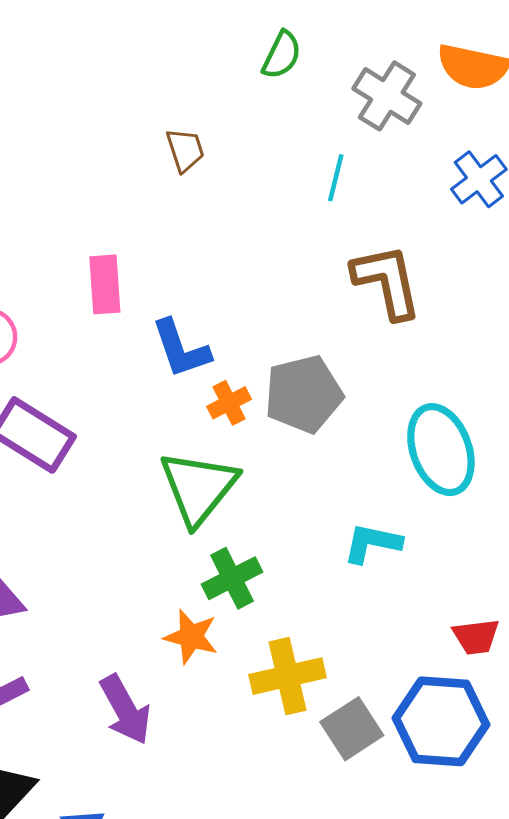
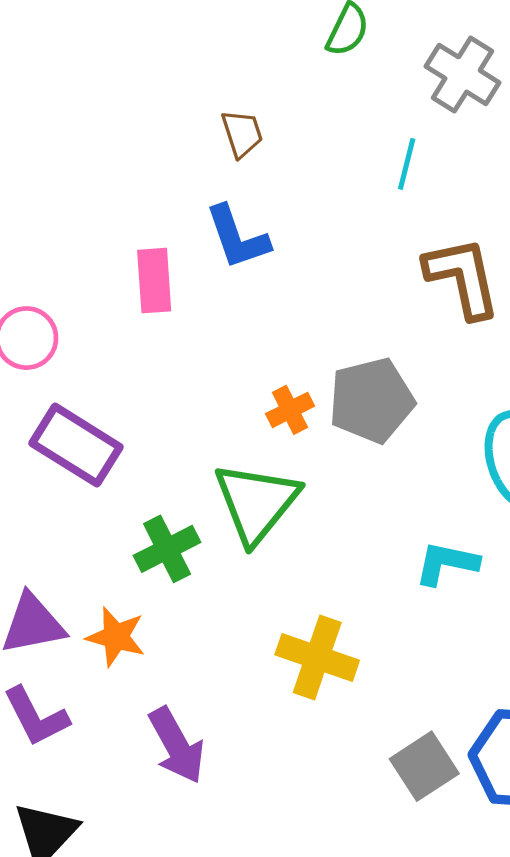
blue L-shape: (181, 349) -> (237, 237), moved
green cross: (232, 578) -> (167, 549), moved
orange star: (191, 637) -> (116, 637), moved
yellow cross: (288, 676) -> (317, 658), moved, turned 32

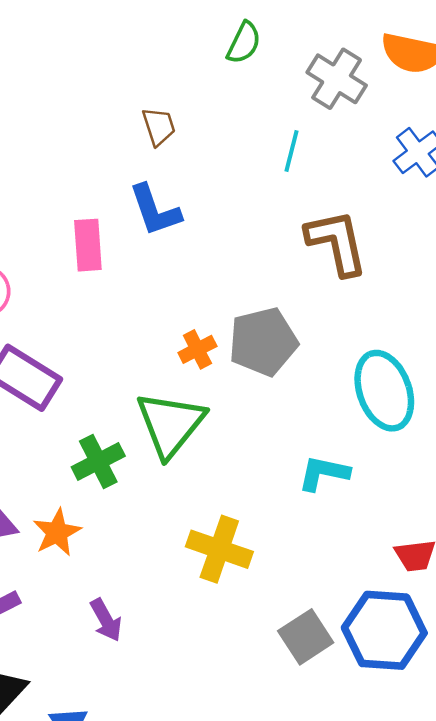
orange star: (116, 637) -> (57, 532), turned 30
purple arrow: (177, 745) -> (106, 620), size x0.7

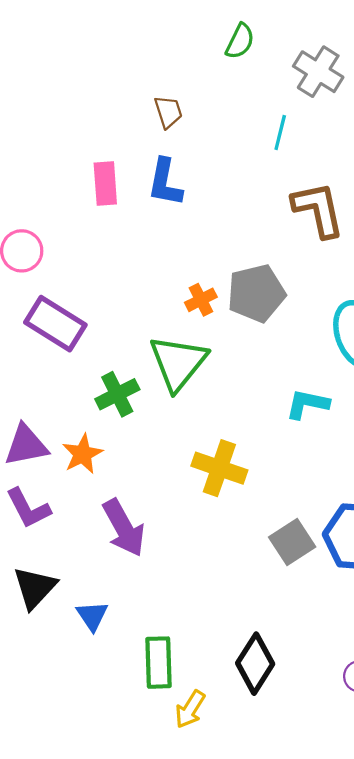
blue L-shape: (155, 210) -> (165, 182), turned 30
pink rectangle: (88, 245) -> (105, 184), moved
purple arrow: (106, 620) -> (124, 528), size x1.6

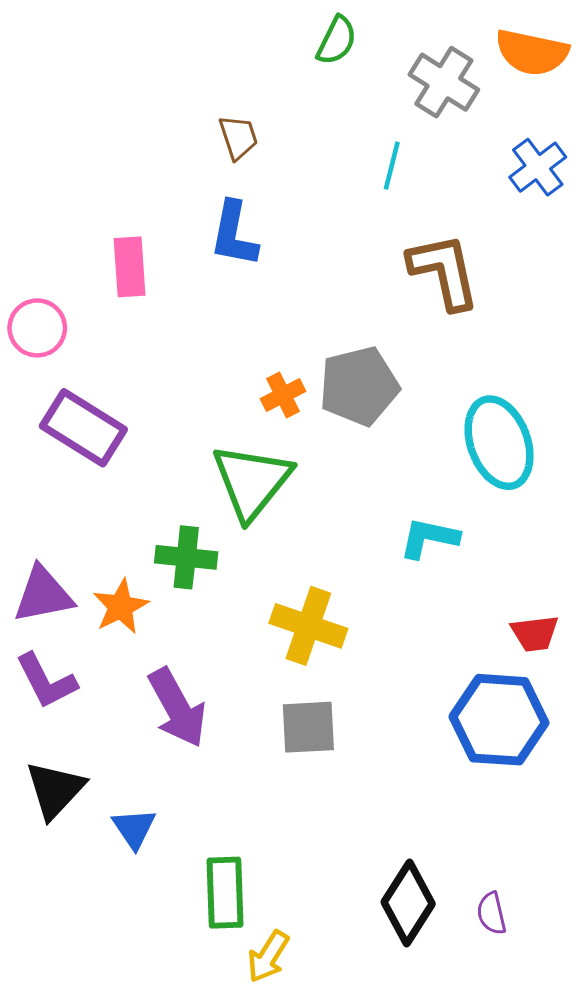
pink rectangle: (105, 184) -> (130, 267), moved
green cross: (117, 394) -> (186, 557), moved, turned 33
gray square: (292, 542) -> (308, 727), moved, turned 30
black diamond: (255, 664) -> (408, 903), moved

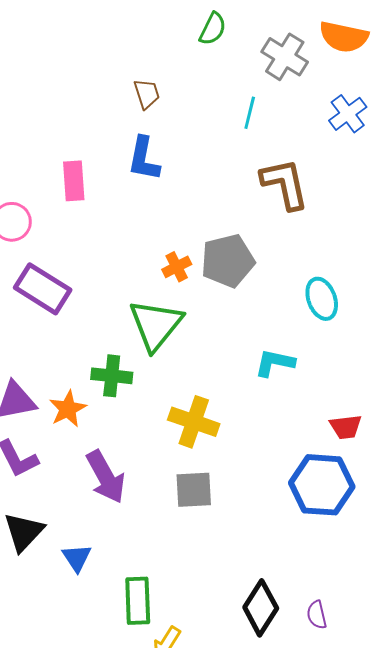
cyan ellipse: (499, 443) -> (322, 299), size x0.7

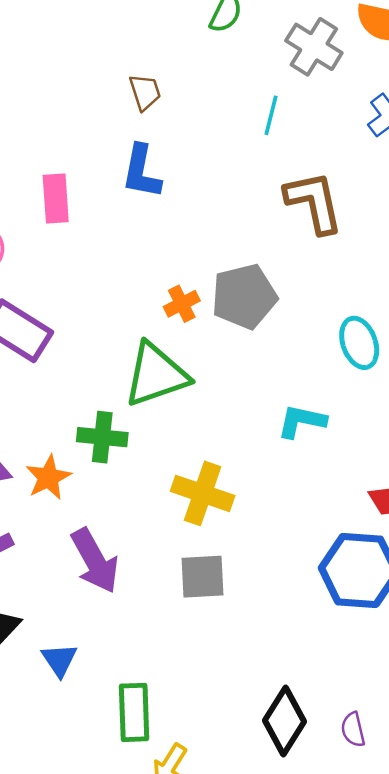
green triangle: (156, 325) -> (156, 375), turned 32

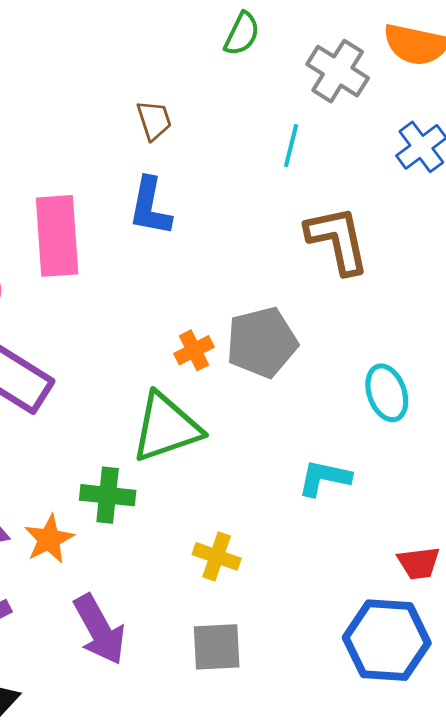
pink rectangle: (56, 199) -> (57, 236), size x1.5
yellow cross: (203, 493) -> (217, 556), size x0.7

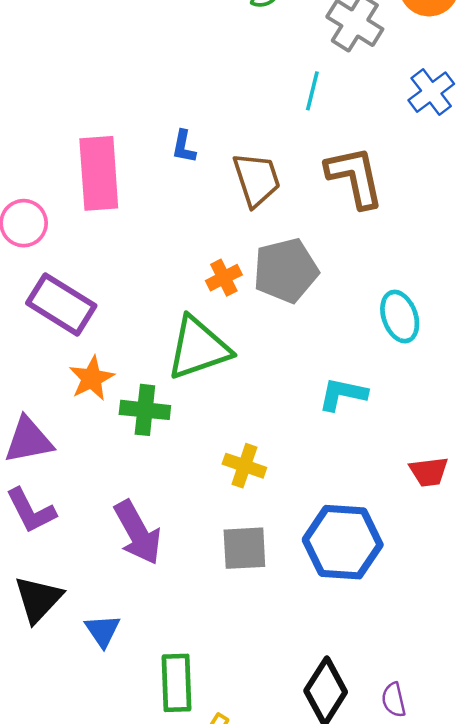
brown trapezoid: (154, 120) -> (257, 179), moved, size x1.5
blue L-shape: (150, 207) -> (184, 147), size x0.6
orange star: (49, 539) -> (92, 378), moved
blue hexagon: (387, 640) -> (343, 542), moved

